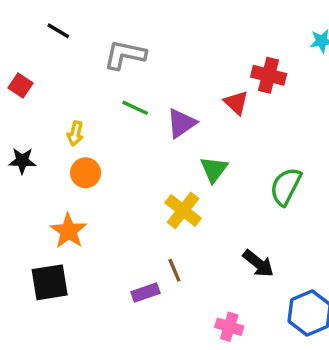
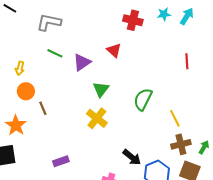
red cross: (269, 75) -> (133, 20), moved
yellow cross: (183, 210) -> (97, 118), moved
black arrow: (258, 263) -> (132, 157), moved
brown line: (174, 270) -> (43, 108), moved

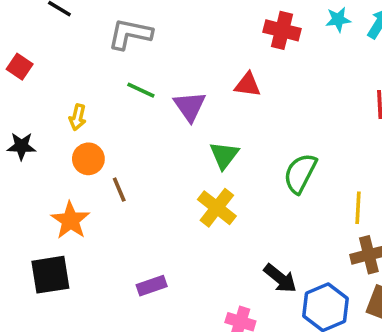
red triangle: (114, 50) -> (248, 85), turned -35
purple triangle: (82, 62) -> (190, 106), turned -30
yellow line: (175, 118) -> (358, 208), turned 30

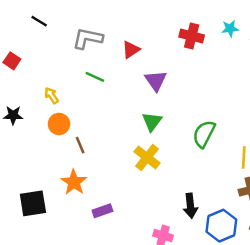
red triangle: (248, 85) -> (131, 50), moved, turned -42
purple triangle: (190, 106) -> (156, 81), moved
yellow arrow: (78, 117) -> (52, 95), turned 133
orange star: (70, 220) -> (74, 182), moved
black arrow: (280, 278) -> (190, 206), turned 45

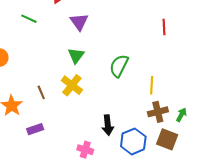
brown line: (80, 145) -> (41, 92), moved

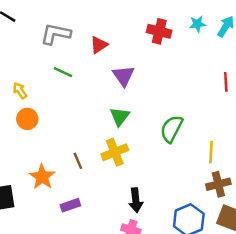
yellow cross: (72, 85) -> (115, 152), turned 30
black arrow: (108, 125) -> (136, 200), moved

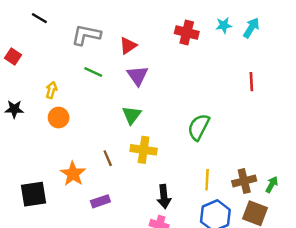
purple triangle: (123, 76) -> (138, 76), moved
yellow arrow: (20, 91) -> (51, 90), turned 49
green triangle: (120, 116) -> (132, 115), moved
yellow cross: (115, 152) -> (144, 150), turned 30
yellow line: (211, 152) -> (207, 180), moved

